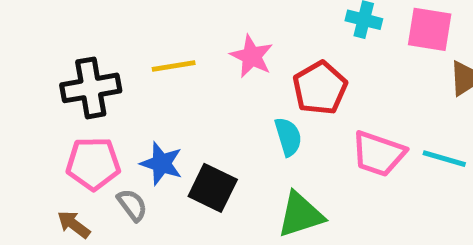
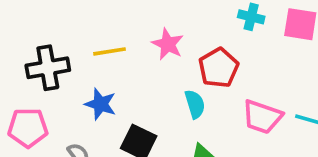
pink pentagon: (93, 164) -> (28, 128), moved
blue star: (161, 164) -> (100, 104), moved

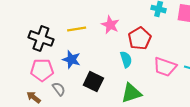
black cross: (48, 68) -> (41, 38), turned 30
pink pentagon: (28, 128) -> (42, 70), moved

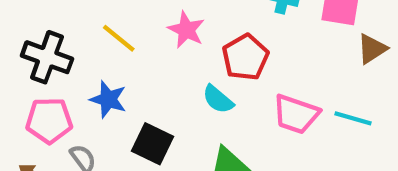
yellow line: (77, 29) -> (119, 38), turned 48
cyan semicircle: (126, 59) -> (218, 99), turned 147

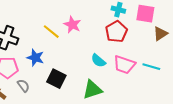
yellow line: (119, 38) -> (51, 32), moved
red pentagon: (245, 57) -> (116, 32), moved
cyan semicircle: (218, 99) -> (98, 61), moved

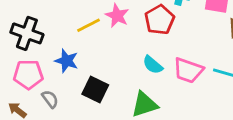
yellow line: (51, 32) -> (88, 25), turned -66
red pentagon: (116, 32) -> (160, 20), moved

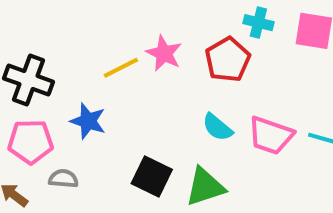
black square: (95, 89) -> (152, 177), moved
gray semicircle: (50, 99) -> (63, 179), turned -48

